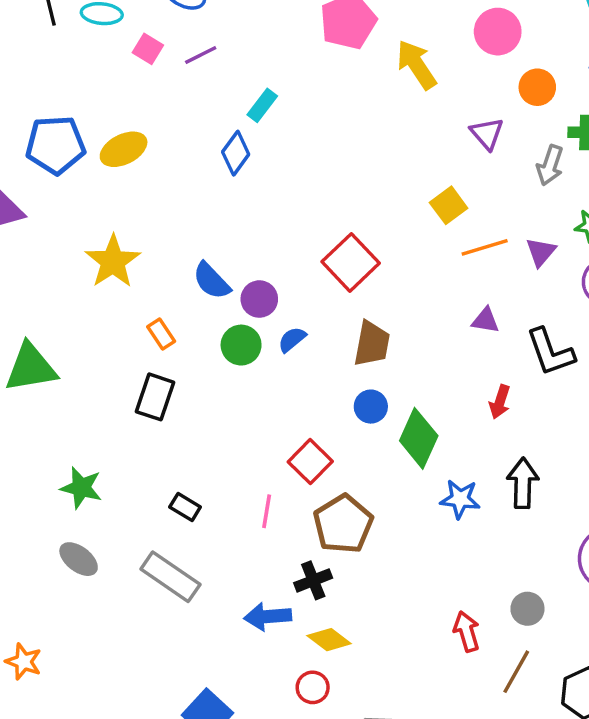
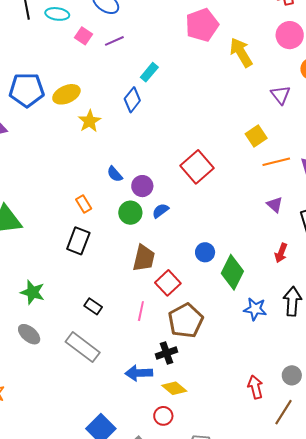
yellow star: (113, 261) -> (90, 121), moved, size x0.7
blue semicircle: (212, 281) -> (115, 174), size x0.7
purple triangle: (485, 320) -> (275, 205), turned 30
brown trapezoid: (372, 344) -> (144, 258), moved

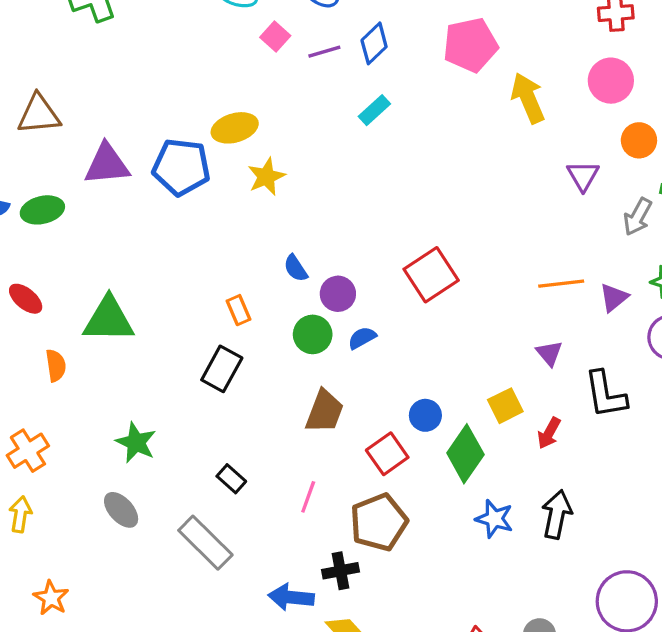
blue pentagon: (27, 90) -> (181, 167), moved
blue diamond: (132, 100) -> (374, 43), moved
yellow square: (256, 136) -> (505, 406), moved
red square: (168, 283) -> (387, 454), moved

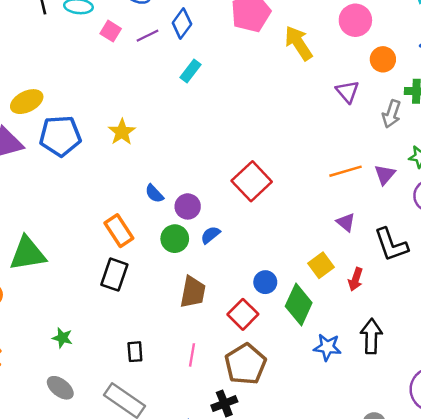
yellow ellipse: (235, 128) -> (27, 102), moved
orange rectangle: (238, 310) -> (119, 231), size x1.5
green star: (136, 442) -> (62, 338), size x0.7
black rectangle: (231, 479) -> (135, 352), turned 54

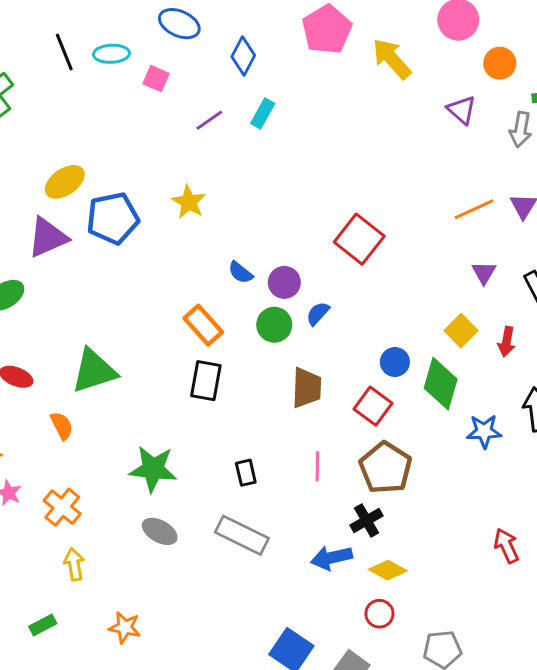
purple line: (148, 36) -> (209, 120), moved
purple triangle: (346, 222) -> (484, 273), turned 30
green star: (62, 338) -> (153, 469), size x1.8

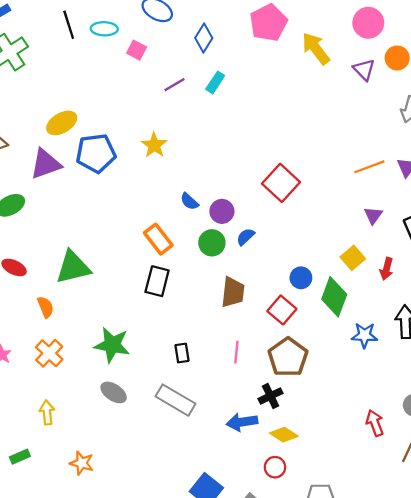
purple triangle: (462, 110) -> (364, 70), moved
orange cross: (62, 507) -> (49, 353), moved

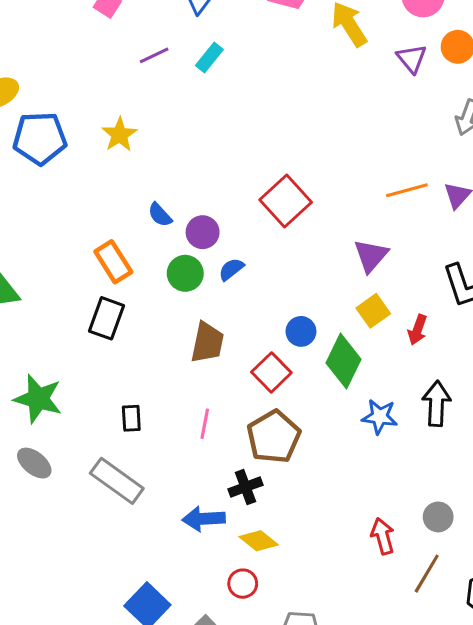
purple triangle: (373, 215) -> (371, 256), moved, size x1.4

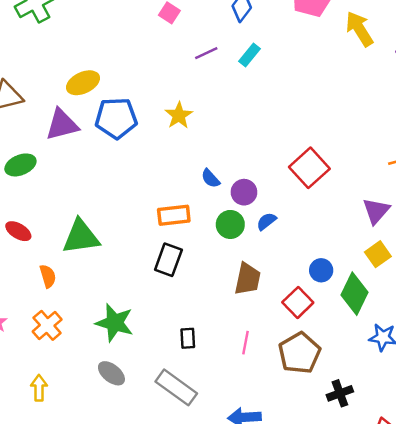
orange rectangle: (113, 262) -> (174, 215), turned -64
black cross: (245, 487) -> (340, 393), moved

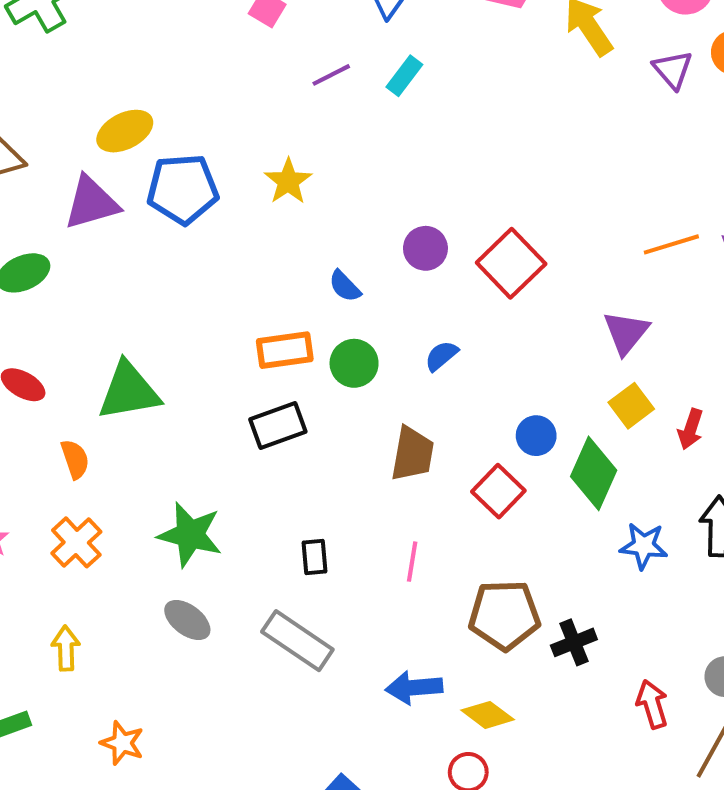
purple circle: (244, 192) -> (425, 248), moved
green circle: (230, 224) -> (354, 363), moved
black rectangle: (168, 260) -> (278, 425), turned 52
brown pentagon: (300, 353) -> (504, 615), moved, turned 30

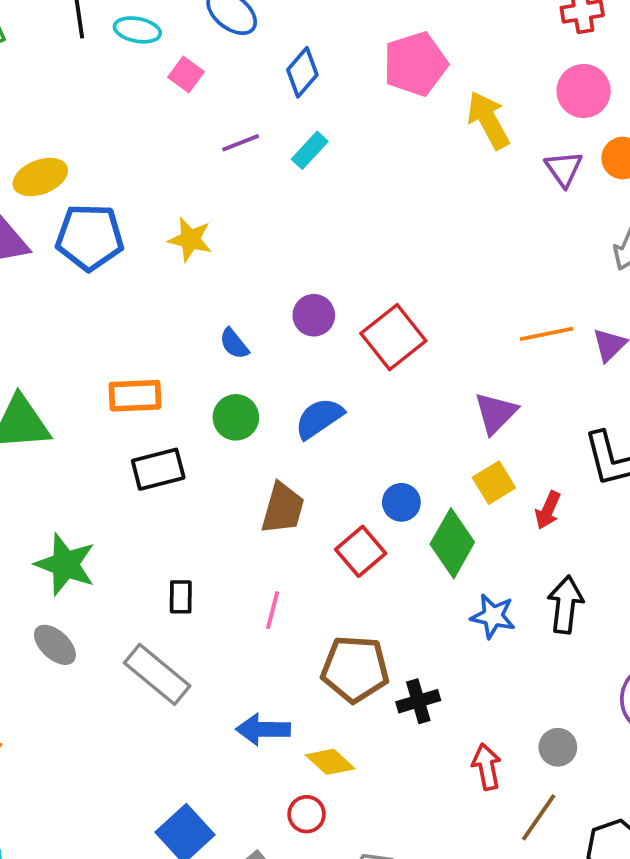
yellow star: (288, 181) -> (190, 239), turned -30
orange rectangle: (285, 350) -> (135, 396), moved
blue semicircle: (441, 356) -> (319, 418), size x1.5

